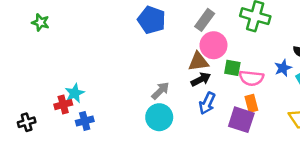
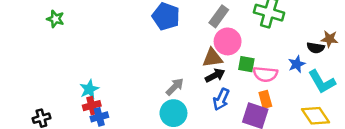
red cross: (63, 105) -> (92, 106), moved

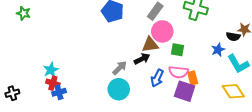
pink semicircle: (265, 74) -> (178, 72), moved
black arrow: (215, 75) -> (142, 59), moved
red cross: (92, 106) -> (53, 83), turned 32

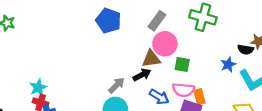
blue arrow: (157, 78) -> (159, 97), turned -84

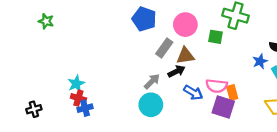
gray rectangle: (157, 21) -> (164, 48), moved
pink circle: (165, 44) -> (185, 25), moved
green square: (182, 64) -> (215, 37), moved

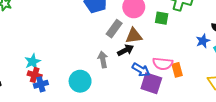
gray arrow: (152, 81) -> (103, 60), turned -56
cyan circle: (151, 105) -> (80, 81), moved
purple square: (223, 107) -> (151, 83), moved

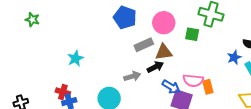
gray rectangle: (114, 29) -> (144, 45), turned 30
gray arrow: (103, 60) -> (132, 76), turned 84
cyan star: (33, 62) -> (75, 58), moved

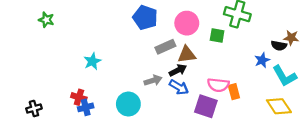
blue arrow: (171, 87) -> (179, 87), moved

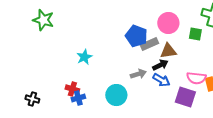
blue pentagon: (145, 17) -> (136, 36), moved
green star: (46, 20) -> (43, 20), size x1.5
black cross: (34, 109) -> (32, 99), turned 32

